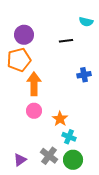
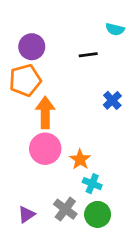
blue cross: (84, 75) -> (112, 100), turned -32
pink circle: (34, 111) -> (45, 149), size x1.5

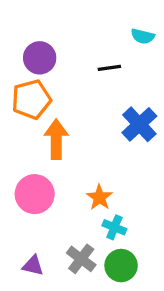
blue cross: (112, 100) -> (139, 124), size x1.5
pink circle: (45, 149) -> (35, 194), moved
purple triangle: (26, 214) -> (33, 266), turned 48

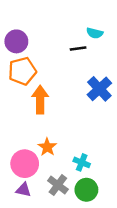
cyan semicircle: (143, 36) -> (95, 33), moved
purple circle: (40, 58) -> (16, 41), moved
pink circle: (35, 194) -> (25, 164), moved
orange star: (99, 197) -> (47, 147), moved

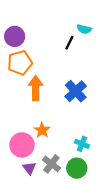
black line: (78, 49) -> (69, 43), turned -56
blue cross: (99, 89) -> (76, 91), moved
cyan cross: (82, 162) -> (82, 144), moved
purple triangle: (23, 190) -> (29, 168), moved, turned 40

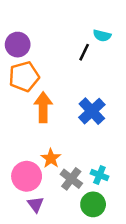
gray cross: (51, 164) -> (71, 179), moved

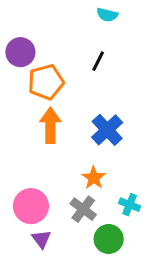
cyan semicircle: (102, 36) -> (107, 15), moved
orange pentagon: (24, 77) -> (46, 82), moved
orange star: (51, 158) -> (94, 178), moved
cyan cross: (99, 175) -> (130, 205), moved

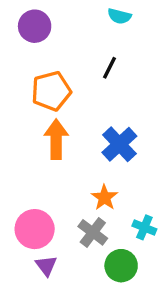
purple circle: (20, 52) -> (35, 26), moved

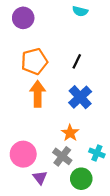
black line: (109, 68) -> (77, 61), moved
purple triangle: (46, 266) -> (40, 178), moved

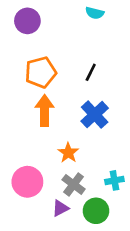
orange star: (70, 133) -> (68, 153), moved
cyan cross: (97, 153) -> (114, 180), turned -32
purple triangle: (40, 178) -> (60, 208), moved, turned 40

